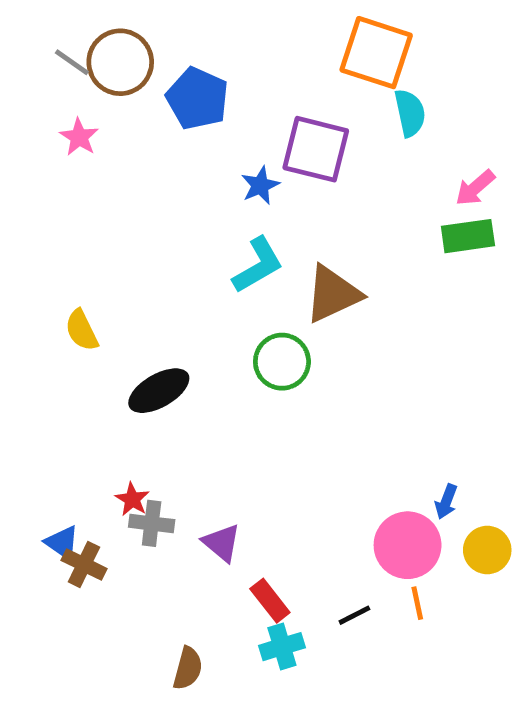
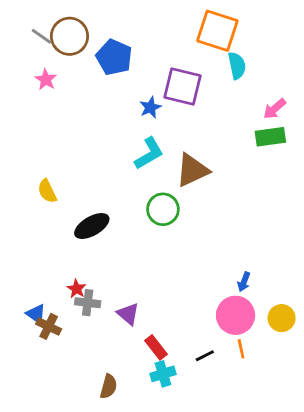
blue arrow: (446, 502) -> (244, 282), moved

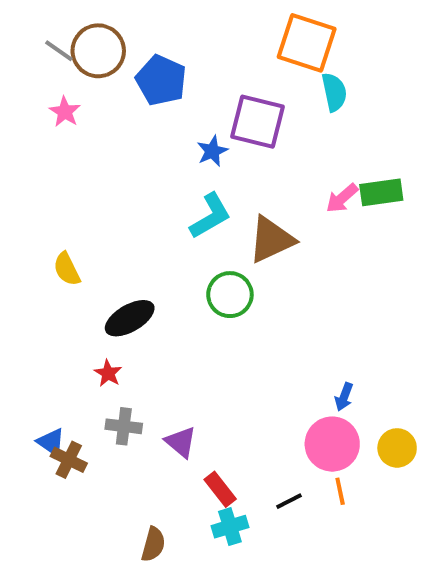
pink arrow: (275, 109) -> (342, 198), moved
red star: (76, 289) -> (108, 373), moved

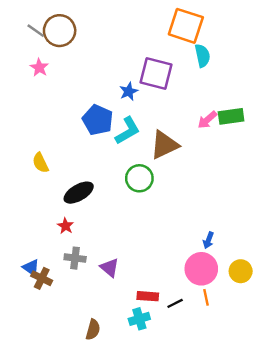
blue pentagon: (161, 80) -> (98, 120), moved
red rectangle: (220, 489) -> (148, 296), moved, turned -48

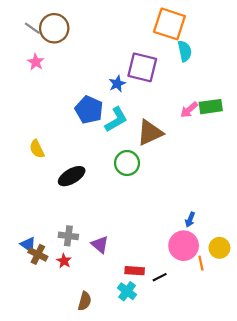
red star: (66, 226) -> (64, 261), moved
orange line: (206, 297) -> (201, 263), moved
cyan cross: (139, 319) -> (127, 291), turned -36

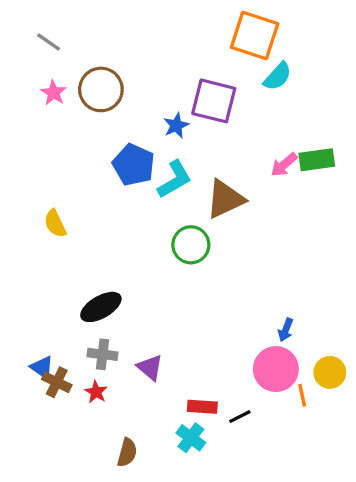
brown circle: (54, 28) -> (101, 89), moved
cyan semicircle: (185, 51) -> (278, 76), turned 54
black ellipse: (72, 176) -> (101, 307), moved

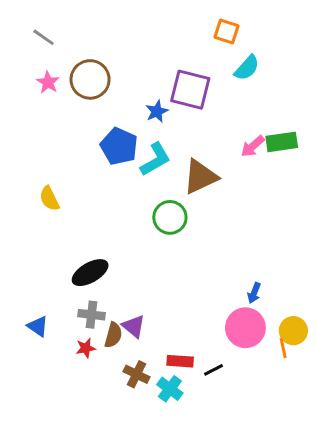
orange square: (255, 36) -> (227, 32), size x0.6
brown cross: (57, 382) -> (137, 374), moved
red star: (96, 392) -> (86, 348), turned 30
orange line: (302, 395) -> (283, 348), moved
brown semicircle: (127, 452) -> (113, 335), moved

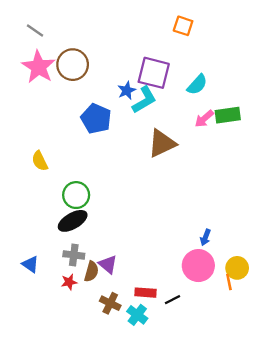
cyan semicircle: (247, 68) -> (197, 85), moved
pink star: (48, 82) -> (39, 67), size x1.8
cyan L-shape: (155, 159) -> (144, 100), moved
green circle: (170, 217) -> (76, 195), moved

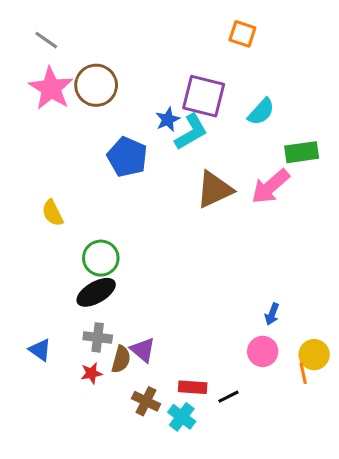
pink arrow: (204, 119) -> (270, 186), moved, size x1.5
pink circle: (198, 266) -> (263, 351), size x0.7

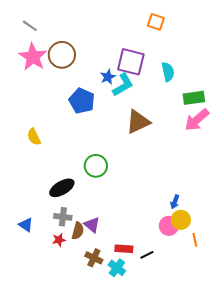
cyan semicircle: (261, 112) -> (168, 72), turned -54
pink arrow: (270, 186) -> (197, 120), moved
green circle: (101, 258) -> (96, 166), moved
yellow circle: (314, 355) -> (181, 220), moved

